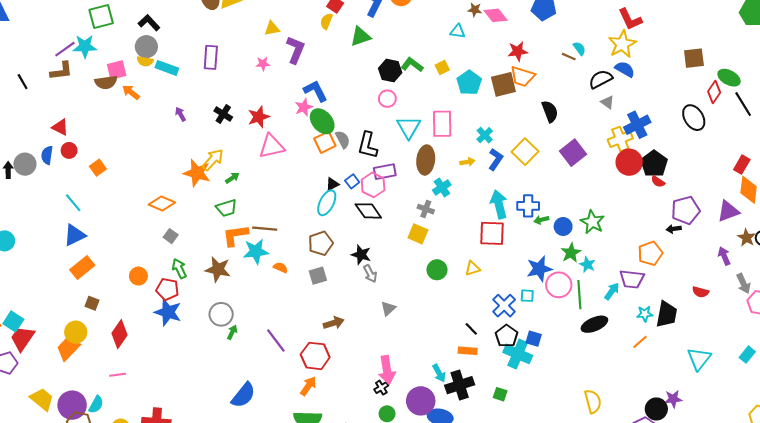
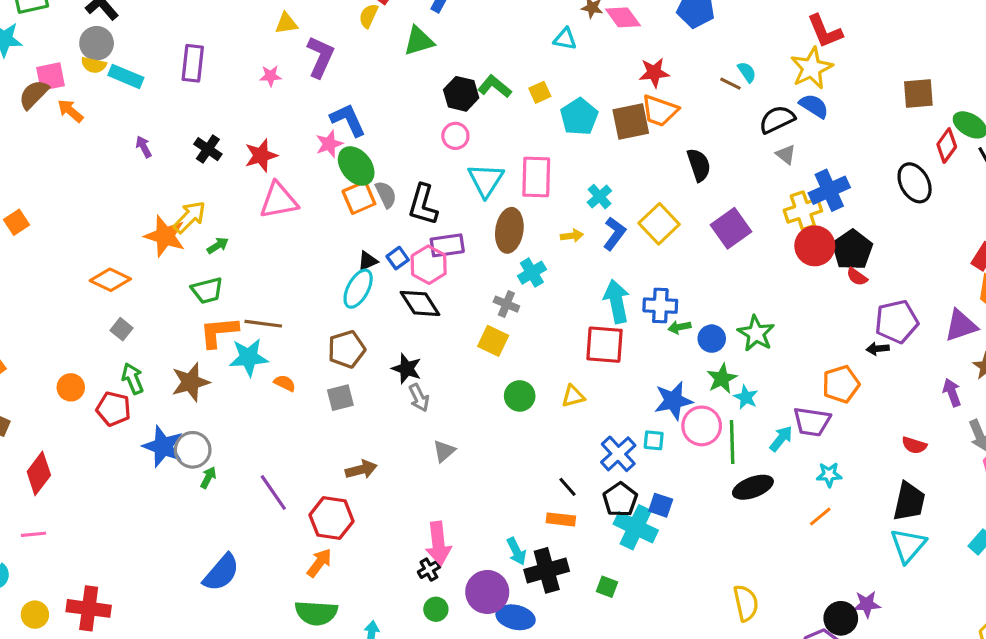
brown semicircle: (106, 82) -> (34, 94), turned 140
brown star: (218, 269) -> (191, 382), turned -30
blue star: (168, 312) -> (163, 446), moved
black trapezoid: (667, 314) -> (909, 501), moved

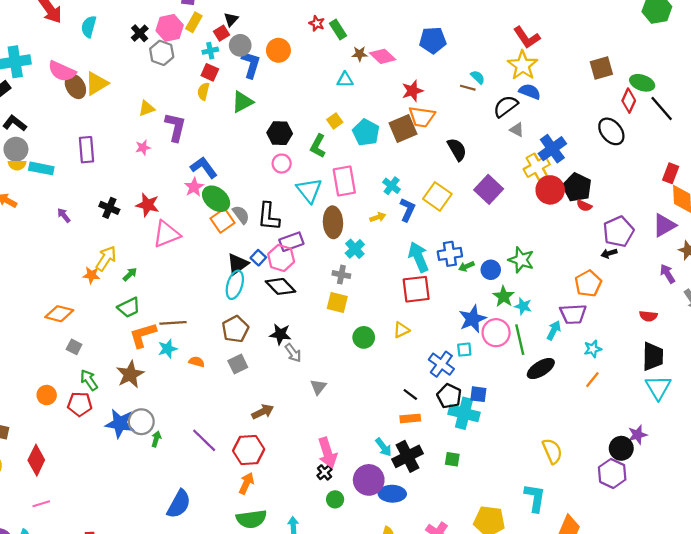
green L-shape: (495, 86) -> (318, 146), moved, turned -90
red star: (261, 155) -> (148, 205), turned -30
orange star: (165, 236) -> (91, 275), size x0.6
black triangle: (368, 261) -> (238, 264), size x1.5
cyan star: (249, 357) -> (168, 349), size x0.7

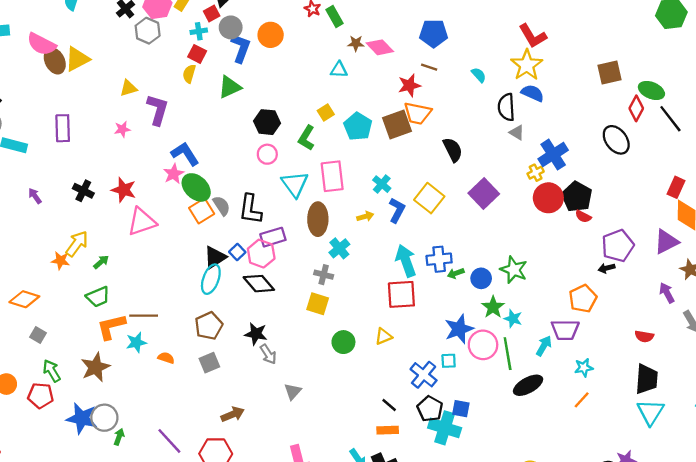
brown line: (468, 88) -> (429, 67), moved
black semicircle: (506, 106) -> (506, 107), turned -60
yellow cross: (537, 167) -> (536, 173), size x0.6

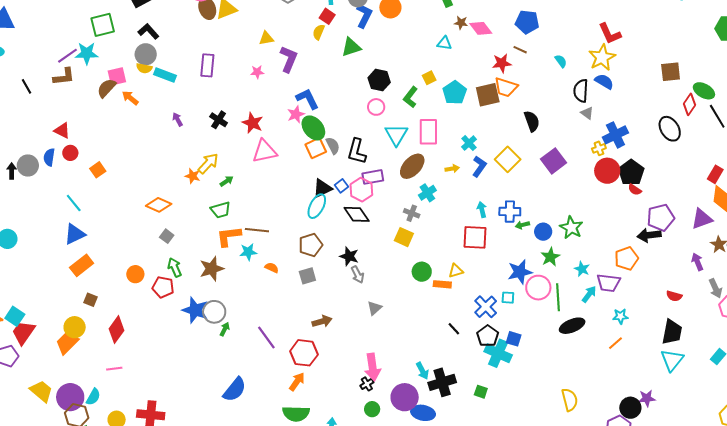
brown ellipse: (318, 219) -> (412, 166), turned 36
cyan arrow: (406, 261) -> (482, 210), size x0.6
black arrow: (607, 268) -> (649, 235), size x1.6
cyan star: (513, 319) -> (582, 269), moved
orange rectangle: (388, 430) -> (442, 284), moved

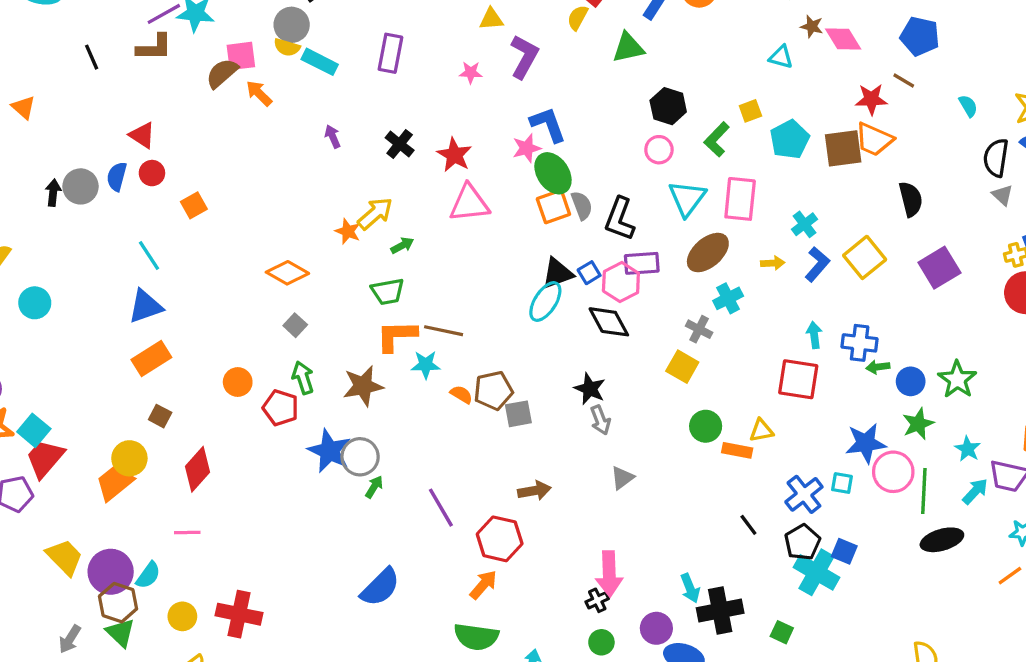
brown pentagon: (311, 245) -> (493, 391), moved
purple circle: (405, 397) -> (656, 628), size x0.7

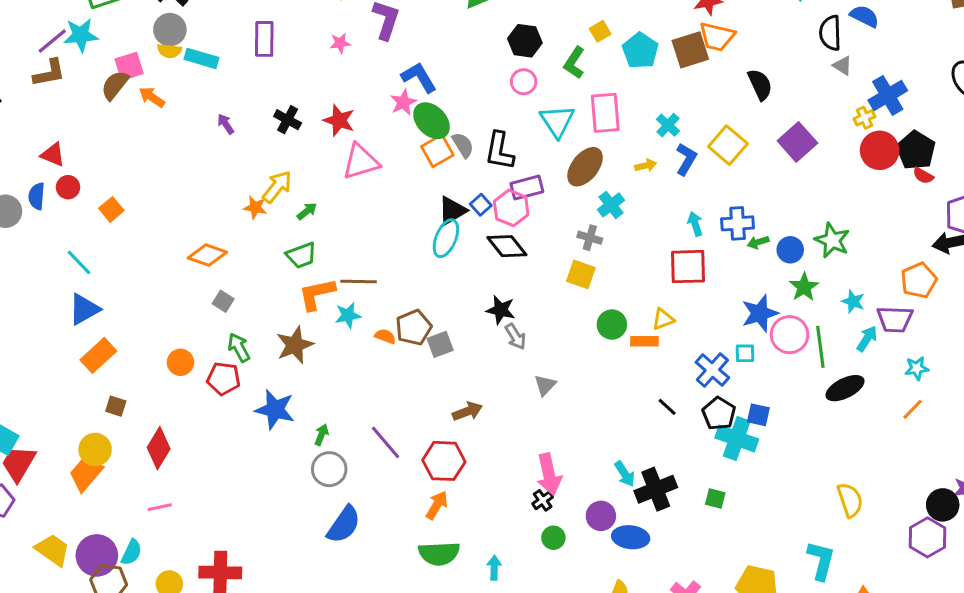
gray circle: (360, 457) -> (329, 469), moved

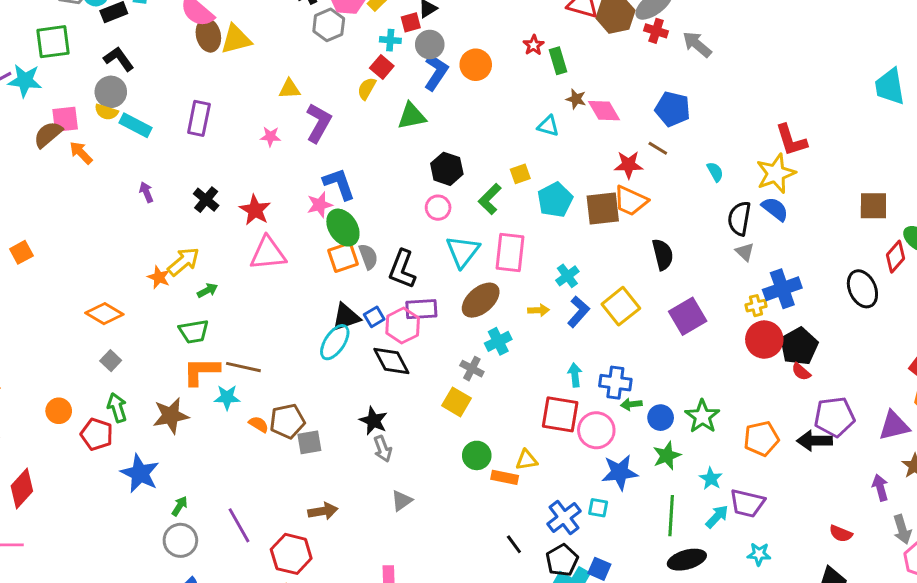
orange pentagon: (919, 280) -> (761, 439), moved
pink circle: (790, 335) -> (596, 430), moved

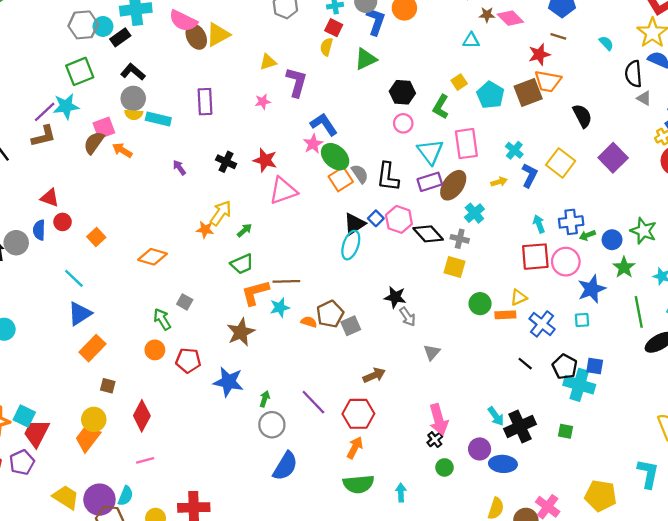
purple rectangle: (421, 309) -> (430, 182), moved
orange diamond: (104, 314) -> (152, 257), moved
black diamond: (391, 361) -> (428, 234), moved
green arrow: (117, 408) -> (162, 319), moved
blue cross: (564, 517) -> (542, 324), moved

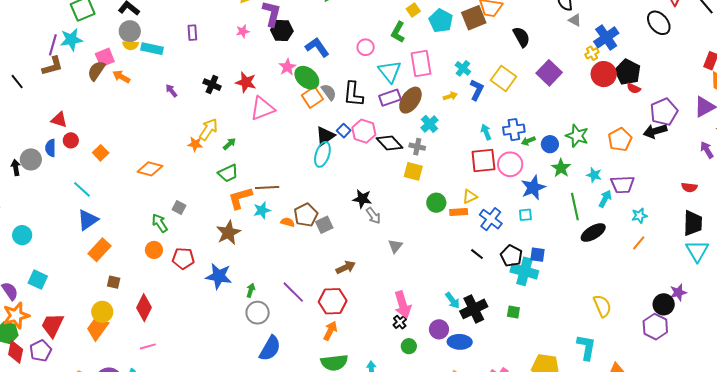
black hexagon: (402, 92) -> (282, 30), moved
purple rectangle: (205, 102) -> (192, 33), size x0.7
purple line: (45, 112) -> (53, 45), turned -30
blue L-shape: (324, 124) -> (317, 47), moved
cyan square: (24, 416) -> (38, 280), moved

